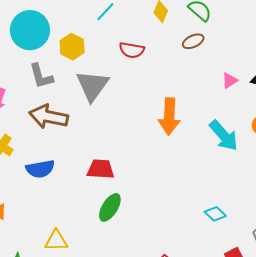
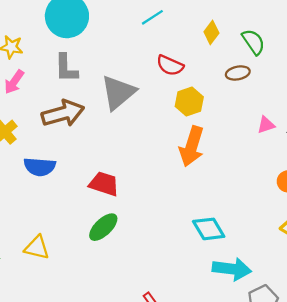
yellow hexagon: (72, 47) -> (189, 102), moved
brown arrow: (49, 117) -> (63, 113), turned 138
cyan arrow: (224, 136) -> (232, 269), moved, turned -56
cyan diamond: (215, 214) -> (209, 229), moved, size x1.4

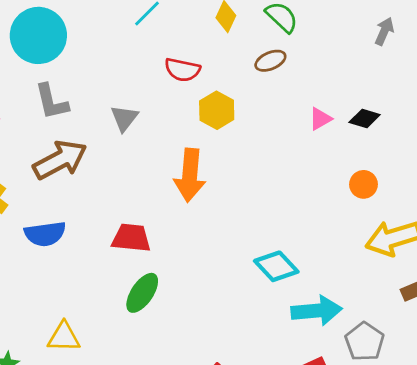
gray triangle: (118, 92) -> (124, 118), size x0.6
orange arrow: (192, 146) -> (190, 175), moved

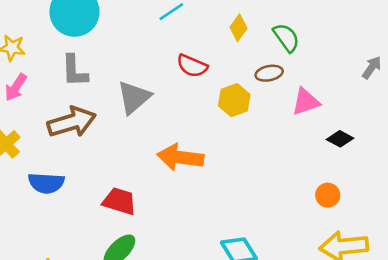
yellow hexagon: (217, 110) -> (234, 100), moved
gray triangle: (124, 118) -> (134, 97), size x1.4
pink triangle: (320, 119) -> (306, 102), moved, size x1.4
orange arrow: (190, 175) -> (180, 157), turned 81

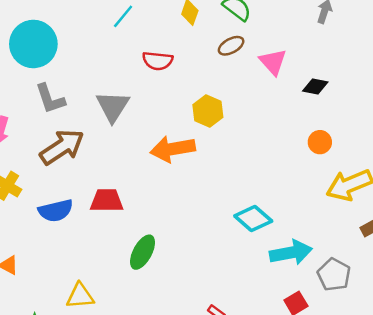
yellow hexagon: (234, 100) -> (208, 111), moved
pink triangle: (306, 102) -> (273, 62), turned -36
red trapezoid: (119, 201) -> (107, 201), moved

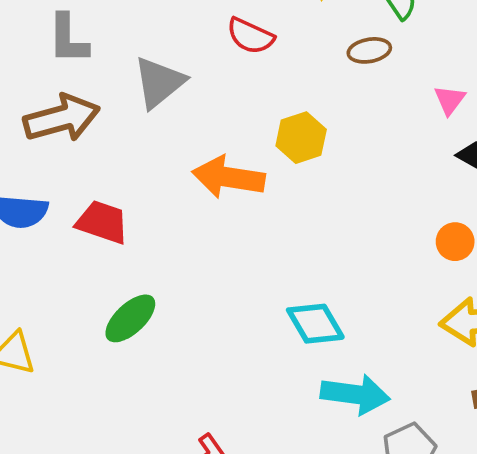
pink triangle: (273, 62) -> (450, 100), moved, size x0.7

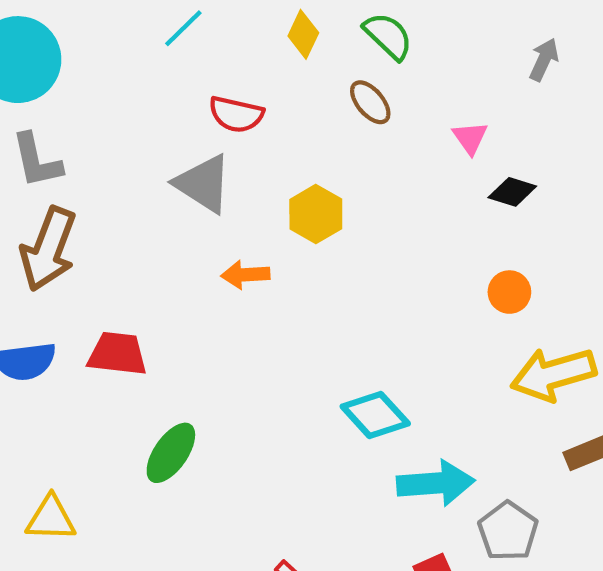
brown ellipse: (369, 50) -> (370, 102), turned 72
gray triangle: (159, 82) -> (203, 184), moved, turned -36
brown arrow: (62, 118) -> (48, 249), turned 138
orange arrow: (228, 177) -> (245, 275), size x0.6

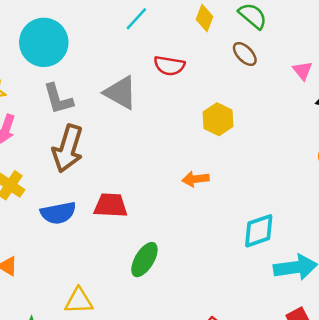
gray triangle: (203, 184) -> (121, 93), moved
orange arrow: (245, 275) -> (195, 179), moved
cyan diamond: (375, 415) -> (259, 231), turned -63

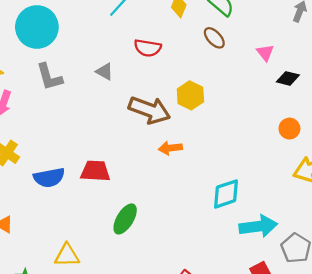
gray triangle: (121, 93) -> (104, 72), size x0.6
brown arrow: (68, 149) -> (149, 110), moved, turned -87

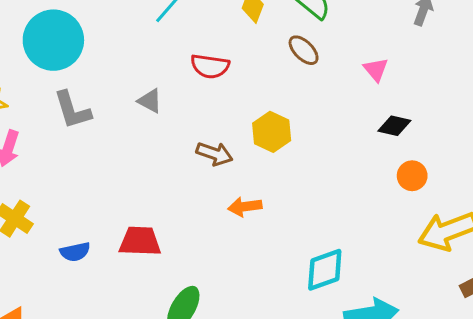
black diamond: (288, 78) -> (394, 126), moved
brown arrow: (149, 110) -> (214, 154), size x0.6
blue semicircle: (49, 178) -> (75, 252), size x0.7

